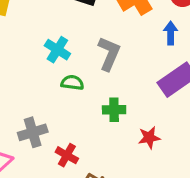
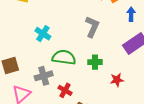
cyan cross: (57, 50) -> (43, 34), moved
green semicircle: (72, 83) -> (64, 57), moved, size x1.6

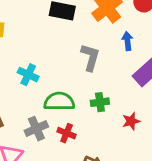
blue arrow: (131, 14) -> (127, 41), moved
red cross: (65, 90) -> (67, 133), moved

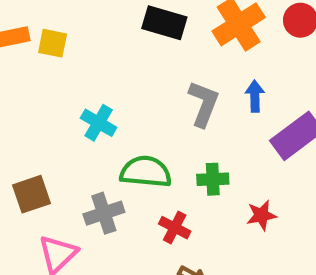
blue arrow: (127, 41) -> (255, 96), moved
red cross: (67, 133) -> (175, 228), moved

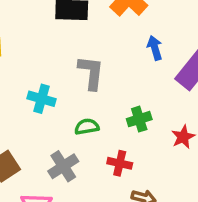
gray L-shape: (204, 104) -> (91, 73), moved
green semicircle: (146, 172) -> (87, 127), size x0.6

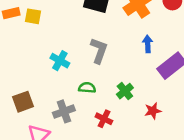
green cross: (139, 119) -> (125, 91), turned -35

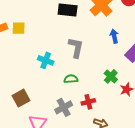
green cross: (125, 91) -> (111, 76), moved
gray cross: (64, 111) -> (64, 107), moved
red cross: (104, 119) -> (88, 102), turned -32

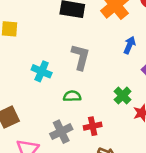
blue arrow: (114, 36) -> (129, 45), turned 32

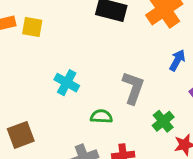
gray L-shape: (80, 57) -> (133, 88), moved

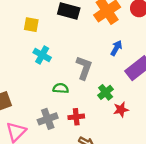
yellow square: (32, 27) -> (31, 25), moved
cyan cross: (67, 83) -> (42, 55), moved

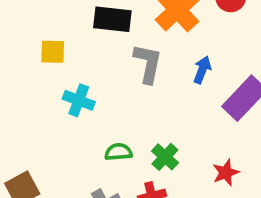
gray L-shape: (84, 68) -> (148, 63), moved
green cross: (106, 92) -> (165, 157), moved

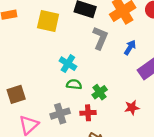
yellow square: (53, 52) -> (48, 21), size x1.5
cyan cross: (79, 100) -> (68, 64), moved

